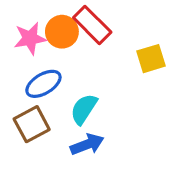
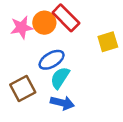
blue ellipse: (43, 84) -> (52, 60), moved
blue arrow: (87, 144) -> (62, 103), turned 35

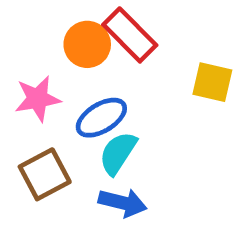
pink star: (22, 27) -> (38, 99), moved
yellow square: (108, 42) -> (212, 82), turned 30

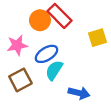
yellow square: (212, 82) -> (97, 38), turned -30
blue arrow: (123, 203) -> (79, 93), moved

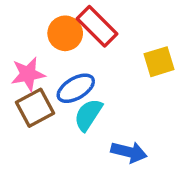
brown square: (20, 80) -> (35, 108), moved

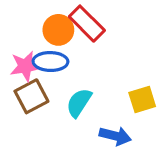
yellow square: (159, 62) -> (142, 99), moved
blue ellipse: (76, 88) -> (50, 62), moved, turned 32

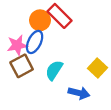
blue ellipse: (50, 62) -> (35, 42), turned -65
yellow square: (142, 99) -> (97, 68), turned -30

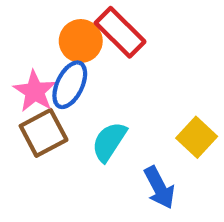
pink star: (17, 45) -> (35, 91), turned -30
blue arrow: (79, 93) -> (159, 188), turned 48

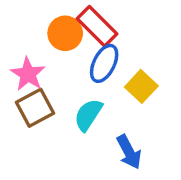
blue ellipse: (70, 85) -> (104, 63), moved
yellow square: (197, 137) -> (141, 86), moved

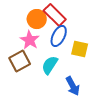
pink star: (28, 74) -> (30, 40), moved
yellow square: (141, 86) -> (80, 49), turned -30

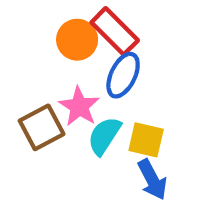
pink star: (30, 40) -> (79, 106), moved
yellow square: (80, 49) -> (146, 140), moved

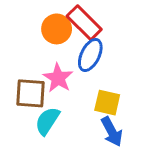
brown square: (42, 127) -> (31, 93), turned 32
cyan semicircle: (104, 136) -> (47, 121), moved

